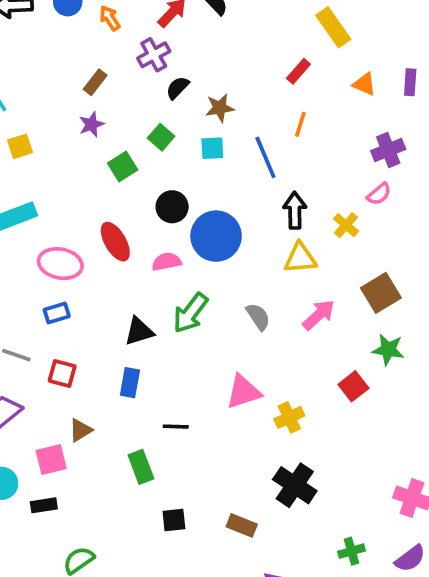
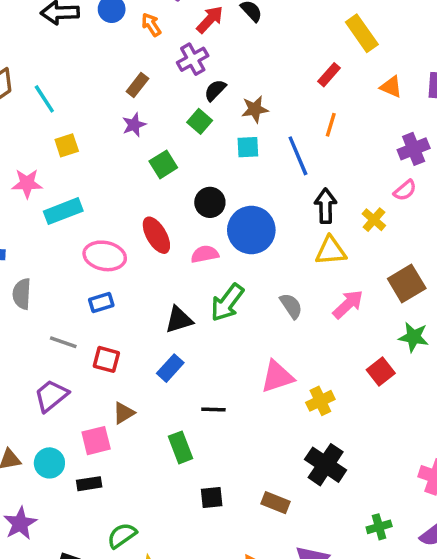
green square: (161, 137) -> (200, 121), moved
blue rectangle: (130, 383) -> (170, 368), turned 32

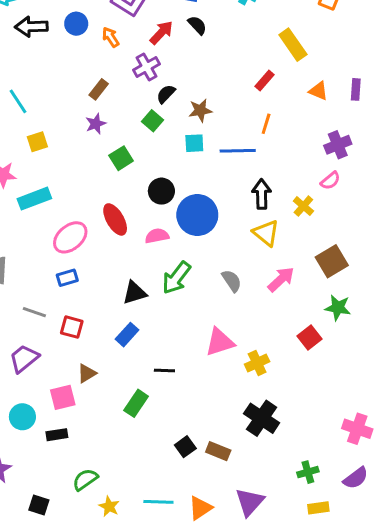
blue line: (298, 156) -> (238, 151), turned -68
yellow triangle: (331, 251) -> (266, 233), turned 44
pink ellipse: (105, 256) -> (70, 237), turned -52
green rectangle: (181, 447) -> (136, 403), turned 55
black square: (212, 497) -> (185, 447), moved, turned -30

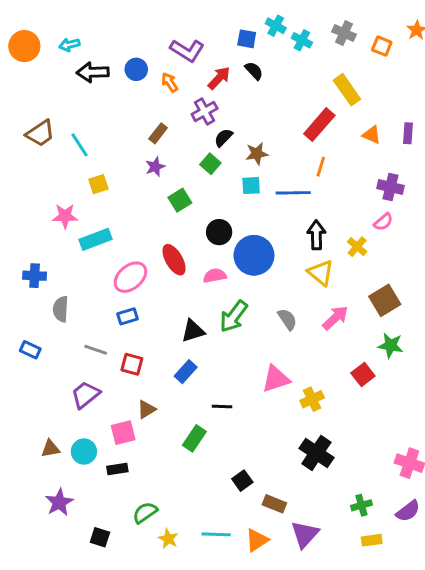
red rectangle: (265, 80) -> (319, 125), size x1.6
purple cross: (338, 145) -> (391, 187), turned 35
brown rectangle: (218, 451) -> (274, 504), moved

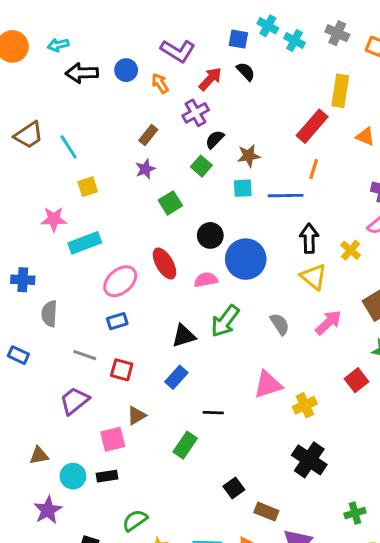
yellow rectangle: (347, 90) -> (340, 91), turned 44
cyan circle: (84, 451) -> (73, 476), moved

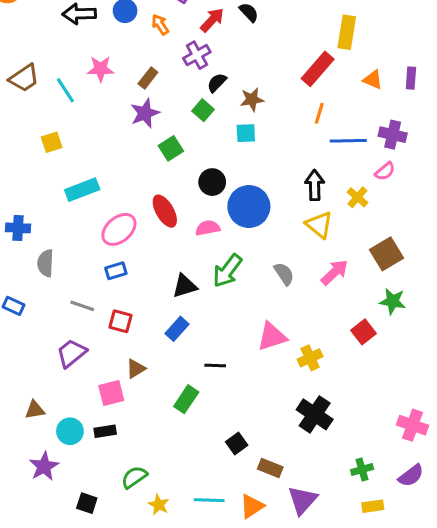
purple star: (145, 169) -> (145, 113), size x1.4
yellow square: (88, 187) -> (52, 142), moved
blue line: (286, 196) -> (348, 141), moved
pink star: (54, 219) -> (101, 69), moved

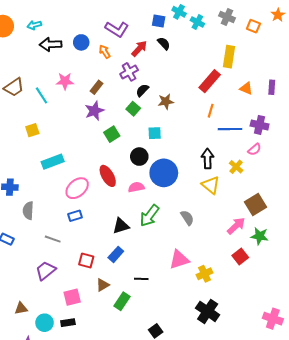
cyan square: (246, 133) -> (155, 133), moved
pink arrow: (335, 272) -> (236, 226), moved
red square: (120, 321) -> (86, 261), moved
brown triangle: (136, 369) -> (103, 285), moved

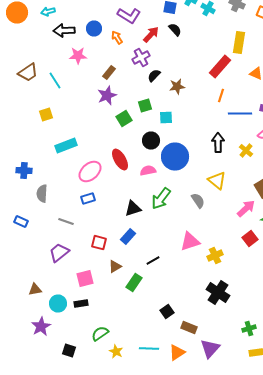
pink star: (65, 81) -> (78, 56), moved
green square: (133, 109) -> (145, 106), moved, turned 32
yellow triangle: (211, 185) -> (217, 180), moved
black line: (141, 279) -> (153, 260), turned -32

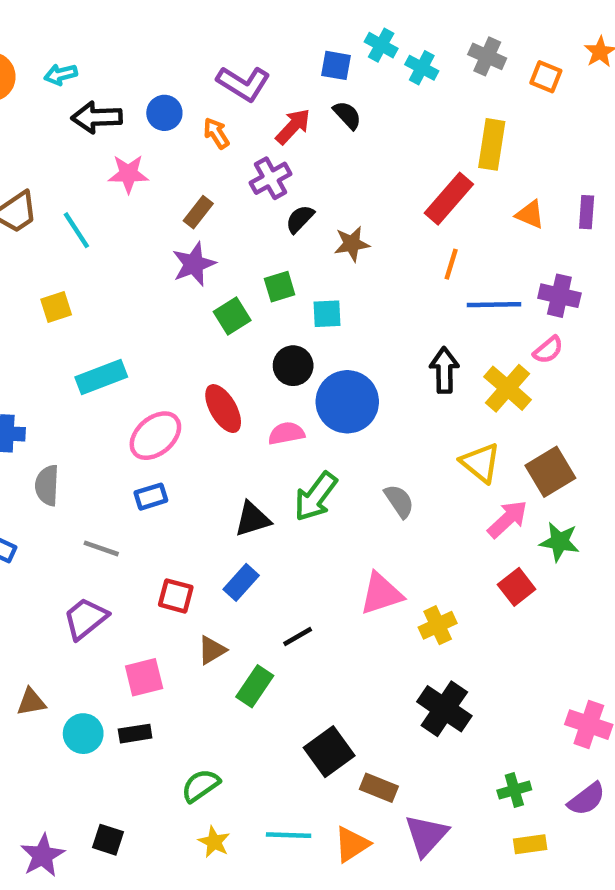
yellow cross: (246, 150) -> (508, 388), size x1.5
yellow triangle: (217, 180) -> (480, 463), moved
black square: (167, 312) -> (329, 752), size x1.5
purple star: (41, 326) -> (43, 855), moved
green semicircle: (100, 334) -> (201, 785), moved

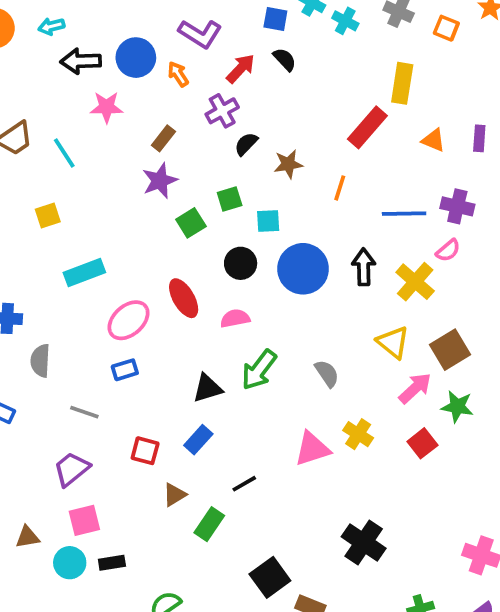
blue circle: (164, 113) -> (136, 58), size x1.4
orange line: (451, 264) -> (340, 188), moved
blue circle: (347, 402) -> (303, 269), moved
yellow cross: (438, 625) -> (358, 434), moved, turned -32
pink square: (144, 677) -> (84, 520), moved

